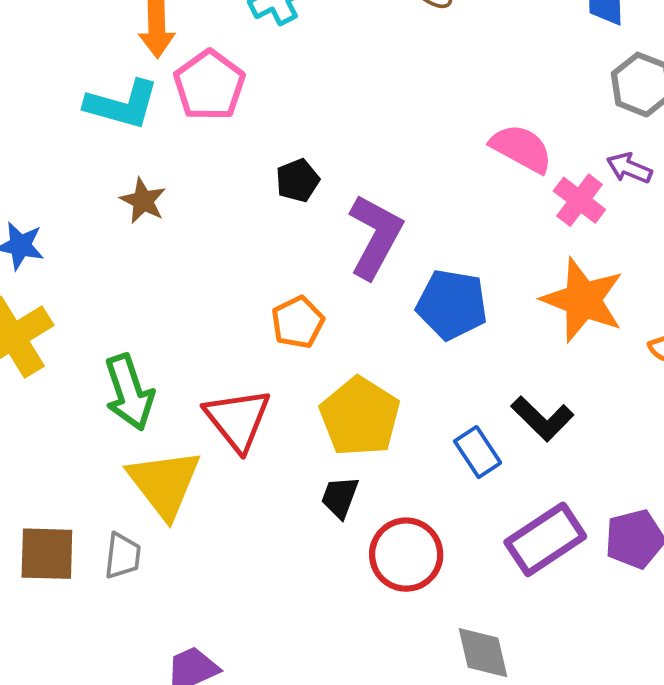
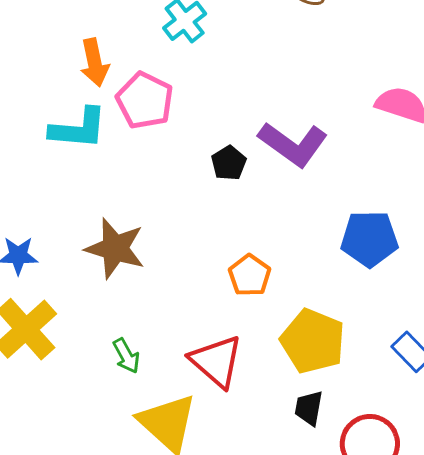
brown star: (143, 201) -> (115, 248), moved, size x1.6
purple L-shape: (375, 236) -> (293, 144), moved, turned 108
green arrow: (129, 392) -> (126, 356), size x0.6

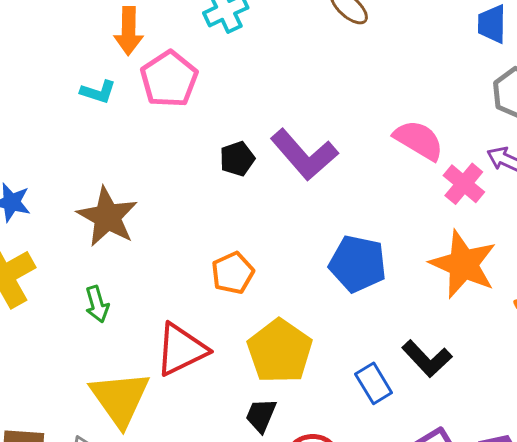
cyan L-shape: (78, 129) -> (98, 92), size x0.6
green arrow: (126, 356) -> (97, 304), moved
red triangle: (216, 361) -> (181, 349), turned 40

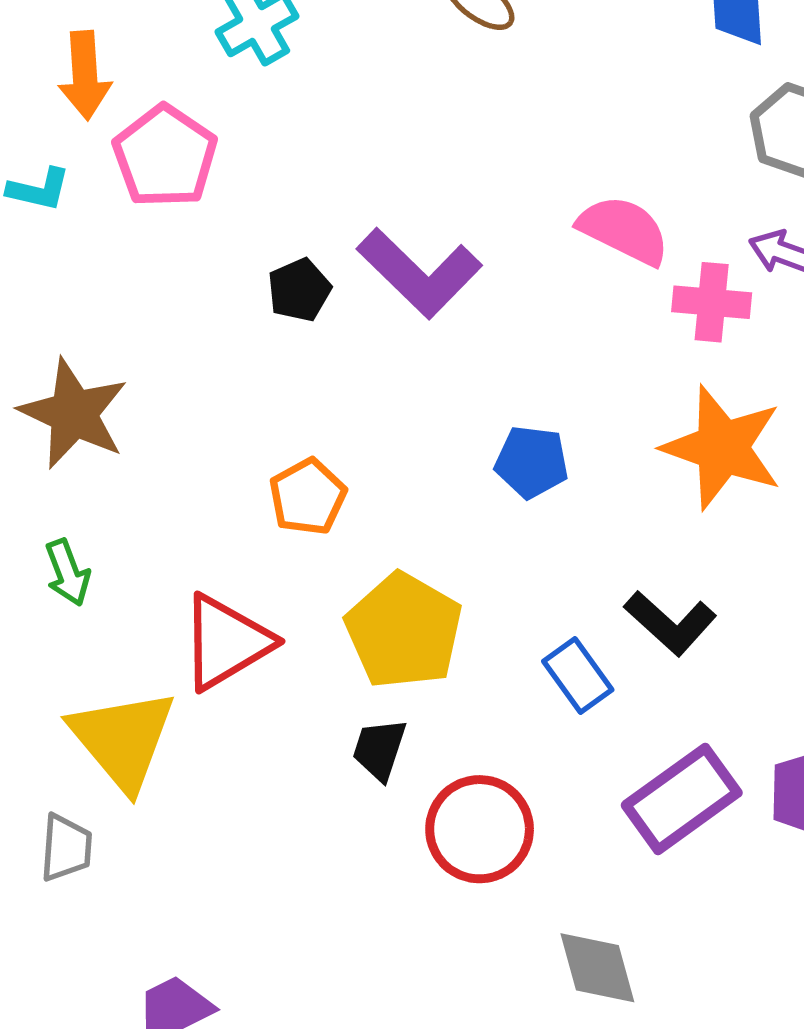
pink cross: (464, 184) -> (712, 302), turned -30
blue pentagon: (358, 264) -> (532, 462), size x0.7

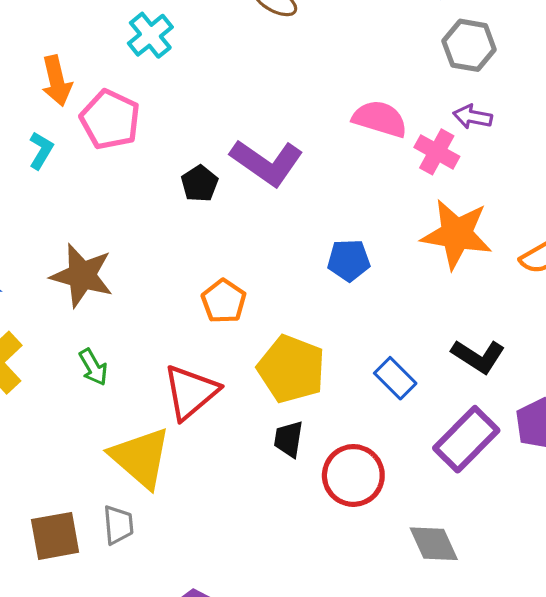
cyan L-shape: (39, 189) -> (41, 150), turned -63
pink cross: (712, 302) -> (437, 152), turned 33
black L-shape: (670, 623) -> (478, 356), moved

